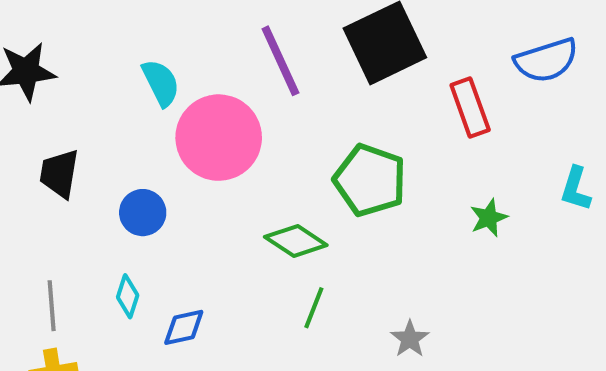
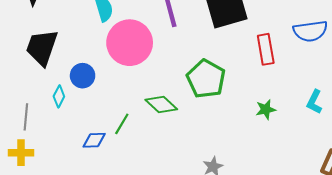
black trapezoid: (59, 174) -> (42, 47), size x1.4
cyan diamond: (128, 296) -> (59, 96), moved
green line: (314, 308) -> (122, 124), moved

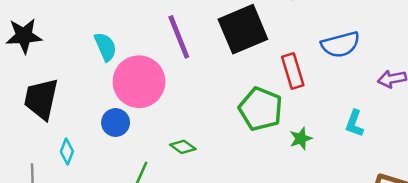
blue circle: (83, 76) -> (116, 123), moved
green pentagon: (206, 79) -> (261, 109), moved
green diamond: (161, 104) -> (183, 147), size x0.7

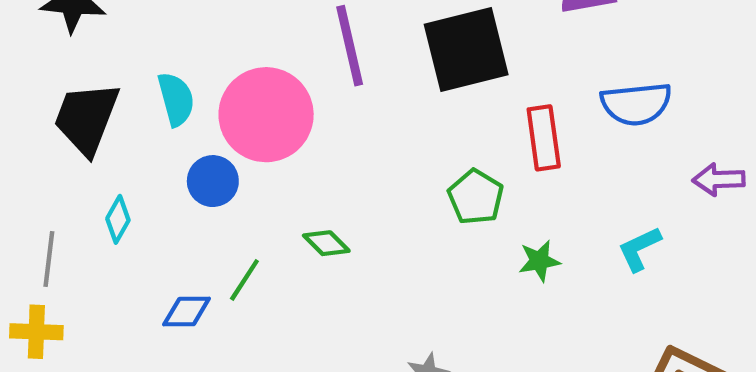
cyan semicircle: (105, 47) -> (176, 99), moved
green pentagon: (261, 109) -> (476, 197), size x0.7
cyan L-shape: (354, 123) -> (639, 249), turned 36

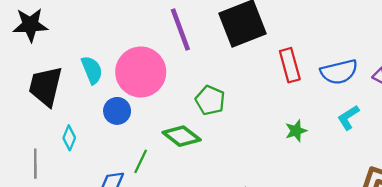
blue semicircle: (636, 104) -> (339, 72), moved
green pentagon: (476, 197) -> (210, 100), moved
green diamond: (326, 243) -> (182, 136), size x1.5

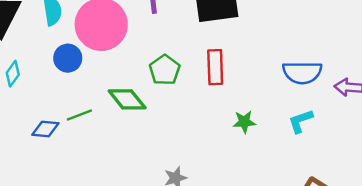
red rectangle: (290, 65) -> (215, 67), moved
green line: (141, 161) -> (79, 115), turned 30

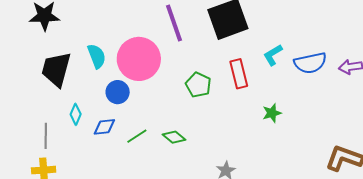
green diamond: (127, 99) -> (174, 137), moved, size x0.7
cyan L-shape: (301, 121) -> (273, 55), moved
blue diamond: (45, 129) -> (104, 127), moved

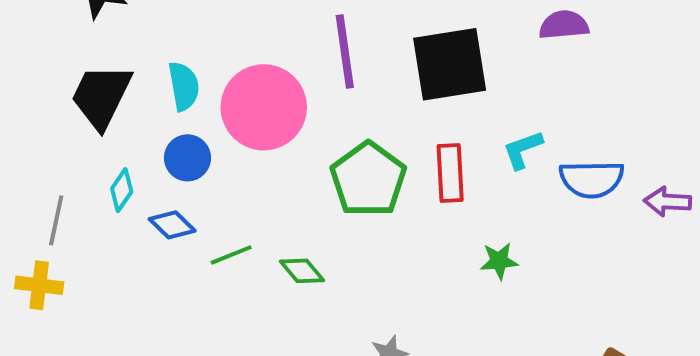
green pentagon: (198, 85) -> (368, 179), size x1.5
blue circle: (118, 92) -> (187, 158), moved
blue diamond: (104, 127) -> (172, 225), turned 40

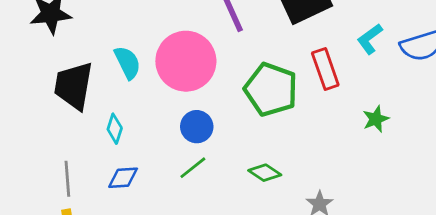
blue circle: (187, 158) -> (197, 127), moved
cyan diamond: (122, 190) -> (115, 129), moved
blue diamond: (172, 225) -> (123, 178), moved, turned -32
green diamond: (302, 271) -> (265, 173), moved

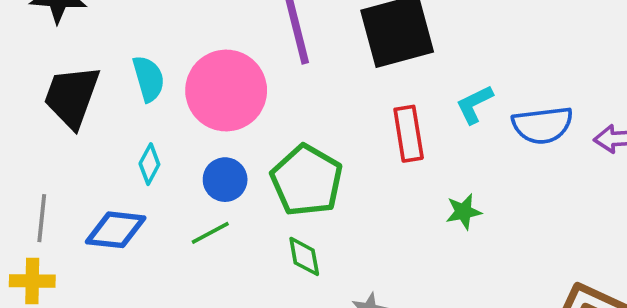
green pentagon: (271, 89) -> (307, 180), moved
cyan diamond: (115, 129) -> (149, 164), moved
green diamond: (265, 173) -> (304, 256), turned 36
blue diamond: (123, 178) -> (116, 230), size x1.4

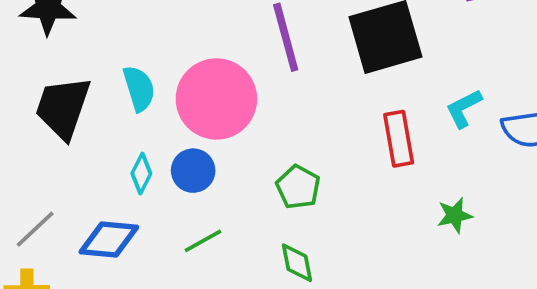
blue circle: (225, 180) -> (193, 171), moved
green pentagon: (307, 180) -> (298, 187), size x0.6
gray line: (42, 218) -> (35, 229), turned 42

